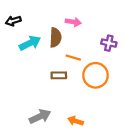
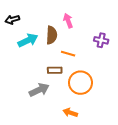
pink arrow: (73, 22) -> (68, 21), turned -120
orange circle: (96, 75) -> (80, 83), moved
gray arrow: (40, 116) -> (39, 90), moved

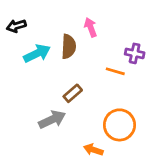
orange line: (68, 54) -> (115, 71), moved
brown rectangle: (55, 70) -> (73, 93), turned -40
orange circle: (80, 83) -> (119, 125), moved

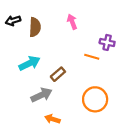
brown semicircle: (69, 47) -> (35, 27), moved
cyan arrow: (37, 53) -> (29, 63), moved
orange arrow: (93, 150) -> (52, 119), moved

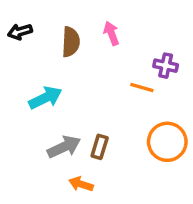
brown semicircle: (35, 27) -> (71, 42), moved
brown rectangle: (58, 74) -> (100, 147), moved, turned -32
orange circle: (95, 99) -> (167, 142), moved

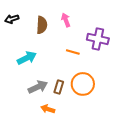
purple cross: (166, 66) -> (98, 39), size x1.5
orange line: (142, 88) -> (73, 52), moved
orange circle: (167, 142) -> (83, 84), moved

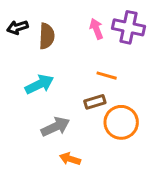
brown semicircle: (42, 25) -> (47, 36), moved
purple cross: (98, 39) -> (128, 27), moved
brown rectangle: (59, 87) -> (95, 102), moved, turned 56

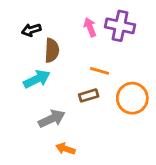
black arrow: (17, 27) -> (31, 30), moved
brown semicircle: (47, 36) -> (52, 50), moved
orange circle: (121, 122) -> (132, 98), moved

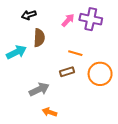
pink arrow: (90, 27) -> (68, 20), turned 64
black arrow: (31, 30) -> (29, 15), moved
cyan arrow: (37, 79) -> (16, 52), moved

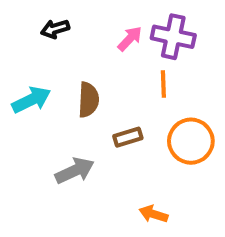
brown semicircle: (39, 38) -> (88, 100), moved
orange line: (75, 53) -> (163, 84), moved, turned 72
orange arrow: (49, 112) -> (153, 214), moved

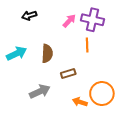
orange circle: (191, 141) -> (102, 94), moved
orange arrow: (153, 214) -> (80, 102), moved

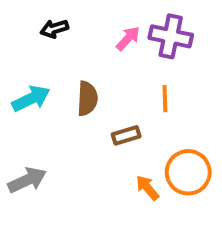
orange line: (87, 45) -> (165, 99), moved
gray arrow: (40, 91) -> (27, 180), moved
orange arrow: (80, 102) -> (147, 188), turned 32

